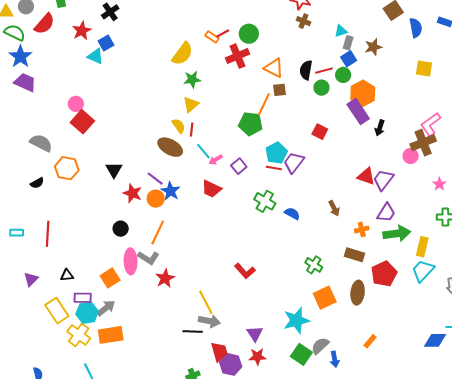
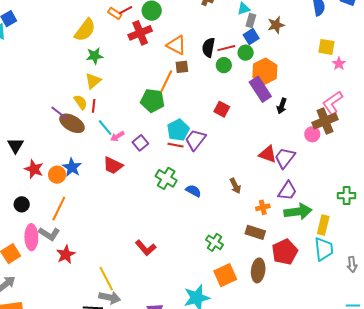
purple line: (155, 179) -> (59, 113), moved
pink star: (439, 184) -> (339, 64), moved
cyan trapezoid: (423, 271) -> (324, 249), turned 130

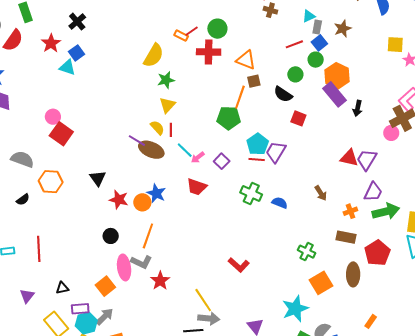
red cross: (140, 33) -> (209, 52), turned 30
black semicircle: (208, 47) -> (283, 94), moved, turned -60
red line: (226, 48) -> (294, 44), moved

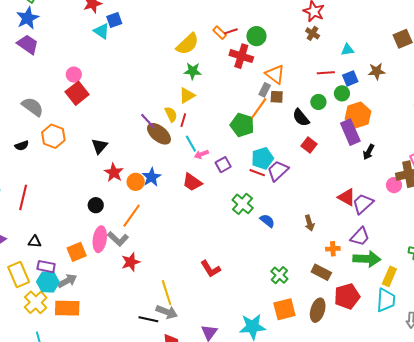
gray rectangle: (317, 27) -> (265, 90), moved

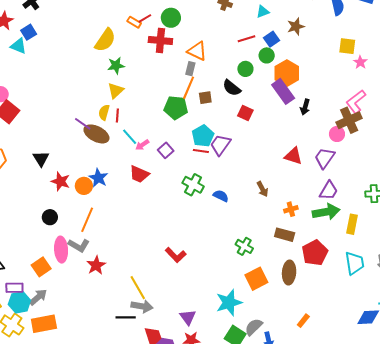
brown square: (277, 97) -> (205, 98), moved
yellow semicircle: (171, 114) -> (104, 112), turned -126
purple trapezoid: (363, 204) -> (325, 158), moved
purple trapezoid: (360, 237) -> (329, 191), moved
cyan trapezoid: (386, 300) -> (355, 263), moved

